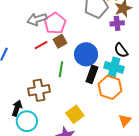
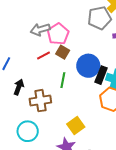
brown square: (60, 41) -> (63, 52), turned -32
black rectangle: (92, 74) -> (101, 75), moved
black arrow: (17, 108) -> (19, 87), moved

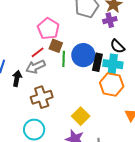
gray arrow: (40, 30) -> (35, 67), moved
green line: (63, 80) -> (64, 59), moved
black arrow: (19, 87) -> (17, 78), moved

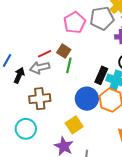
pink pentagon: (48, 29) -> (75, 23), moved
blue circle: (83, 55) -> (87, 99), moved

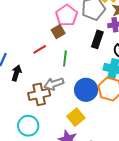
brown square: (64, 51) -> (58, 32), moved, turned 32
gray arrow: (40, 68) -> (54, 84), moved
black rectangle: (101, 75) -> (97, 39), moved

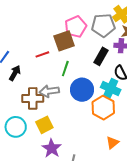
brown square: (58, 32) -> (64, 41), size x1.5
blue circle: (86, 90) -> (82, 90), moved
yellow square: (76, 117) -> (44, 125), moved

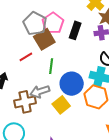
gray pentagon: (103, 25) -> (35, 24), moved, turned -30
black rectangle: (101, 56) -> (75, 30), moved
yellow square: (44, 125) -> (61, 105), moved

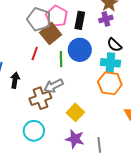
red line: (26, 57) -> (35, 54), turned -32
blue circle: (72, 84) -> (80, 50), moved
yellow square: (61, 105) -> (75, 112), moved

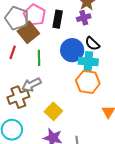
blue circle: (80, 50) -> (72, 50), moved

